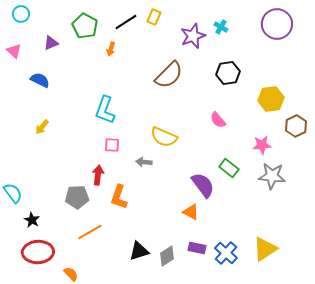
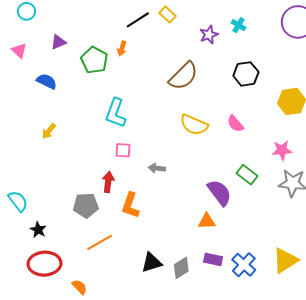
yellow rectangle: (154, 17) -> (167, 15), turned -70
green pentagon: (85, 26) -> (94, 60), moved
purple star: (193, 36) -> (209, 35), size x0.7
yellow semicircle: (164, 137) -> (194, 125), moved
orange triangle: (191, 212) -> (207, 221), turned -30

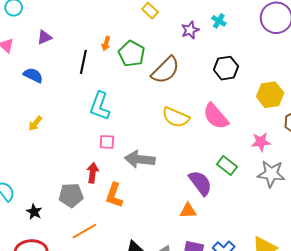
black line: (138, 20) -> (83, 62), moved, turned -45
green pentagon: (94, 60) -> (132, 54), moved
pink semicircle: (235, 124) -> (216, 116), size x1.6
gray arrow: (157, 168) -> (140, 159), size x1.8
black star: (38, 230) -> (34, 212), moved

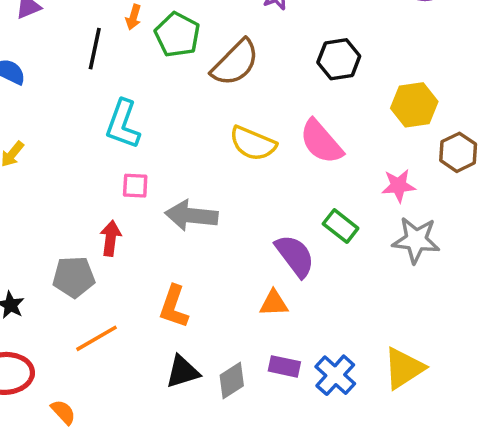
orange L-shape: (114, 195) -> (174, 307), moved

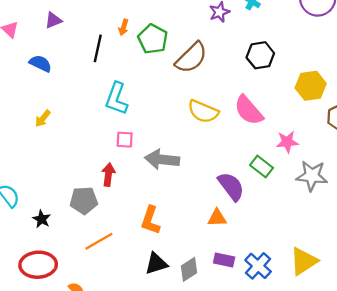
pink star: (398, 186) -> (287, 142), moved

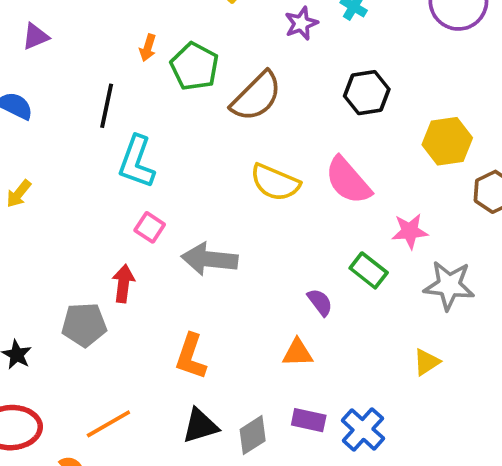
black line: (98, 48) -> (107, 106), moved
pink square: (125, 140) -> (150, 227), turned 30
purple semicircle: (231, 186) -> (320, 302), size x0.6
orange line: (99, 241) -> (108, 424), moved
yellow triangle: (304, 261) -> (427, 362), moved, size x0.6

